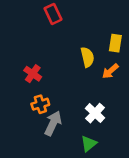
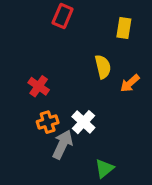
red rectangle: (53, 14) -> (63, 16), turned 48
yellow rectangle: (115, 43) -> (124, 28), moved
white cross: (95, 113) -> (83, 122), moved

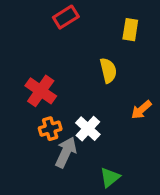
red rectangle: (63, 16) -> (66, 17), turned 35
orange arrow: (130, 83) -> (141, 110), moved
red cross: (39, 86) -> (41, 91), size x1.4

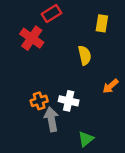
red cross: (41, 91) -> (32, 38), moved
white cross: (88, 129) -> (69, 101), turned -30
gray arrow: (66, 152) -> (51, 119), turned -35

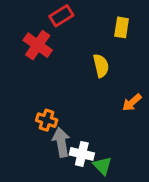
orange cross: (39, 101) -> (47, 120), turned 35
white cross: (69, 101) -> (82, 154), moved
green triangle: (86, 139) -> (102, 166), turned -35

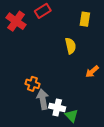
red cross: (38, 45) -> (16, 21), moved

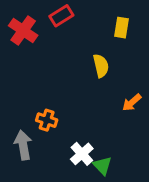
gray arrow: (43, 99) -> (23, 145), moved
white cross: (57, 107) -> (82, 154), turned 35

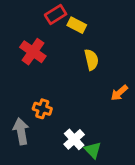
yellow rectangle: (121, 28) -> (77, 25), moved, turned -72
red cross: (23, 30) -> (33, 52), moved

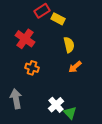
orange arrow: (119, 93) -> (75, 67), moved
orange cross: (42, 109) -> (32, 68), moved

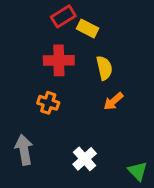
red cross: (25, 39) -> (59, 60), moved, turned -36
green triangle: (70, 113) -> (138, 171), moved

